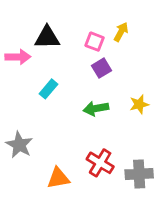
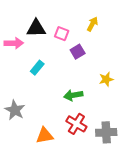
pink square: (95, 42) -> (62, 34), moved
green arrow: (96, 108) -> (73, 95), moved

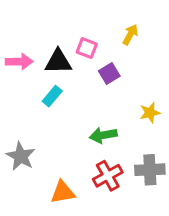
black triangle: (36, 28) -> (58, 62), moved
red cross: (76, 124) -> (108, 176), turned 30
gray cross: (106, 132) -> (150, 170), moved

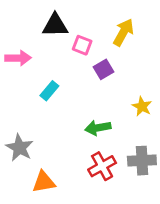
yellow arrow: (130, 35) -> (123, 32), size x1.4
black triangle: (58, 62) -> (55, 25), moved
yellow star: (150, 113) -> (142, 106), turned -30
orange triangle: (63, 192) -> (44, 182), moved

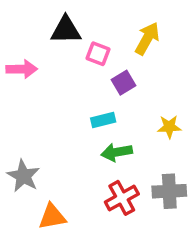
cyan rectangle: (49, 91) -> (103, 120), moved, turned 36
yellow star: (142, 106) -> (169, 127), turned -30

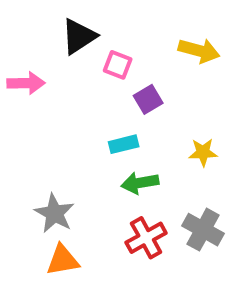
black triangle: (66, 30) -> (79, 36), turned -32
yellow arrow: (147, 39) -> (199, 51), moved, turned 76
gray star: (23, 176) -> (54, 213), moved
gray cross: (169, 191) -> (203, 230), turned 32

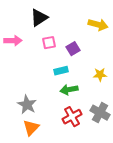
pink square: (118, 65) -> (49, 43), moved, turned -32
orange triangle: (63, 260) -> (31, 128), turned -36

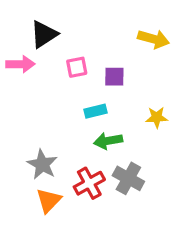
black triangle: (39, 18) -> (44, 34), moved
purple square: (73, 49) -> (114, 77), turned 32
gray cross: (100, 113) -> (128, 178), moved
red cross: (72, 117) -> (89, 183), moved

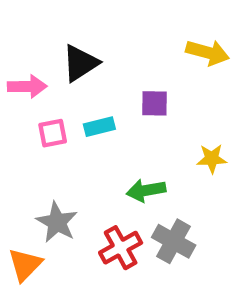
black triangle: (44, 34) -> (80, 63), moved
pink square: (77, 67) -> (53, 133), moved
cyan rectangle: (96, 111) -> (99, 127), moved
orange triangle: (49, 200) -> (25, 265), moved

